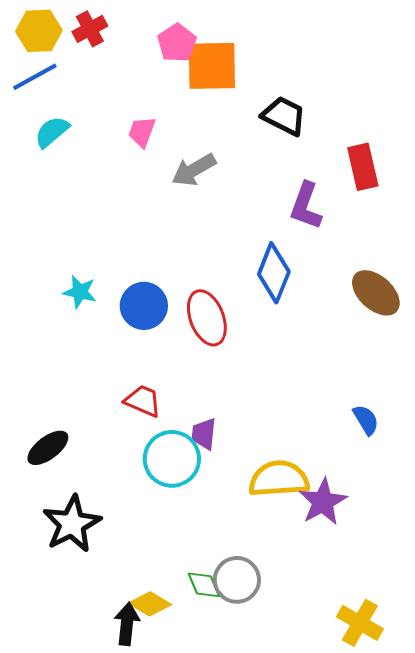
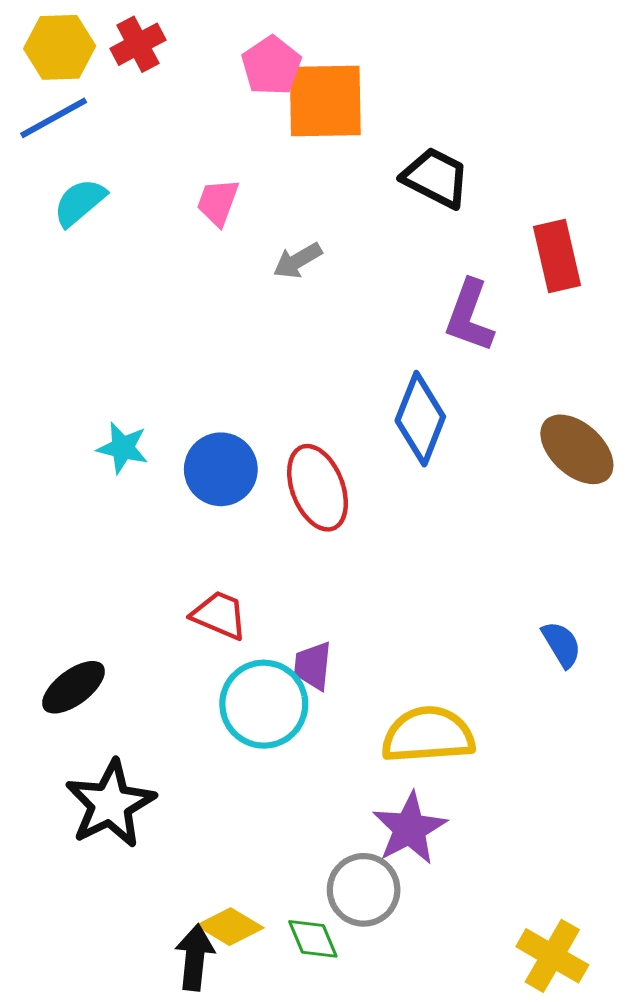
gray arrow: (194, 170) -> (298, 261), size x0.7
purple star: (323, 502) -> (410, 828), moved
green diamond: (204, 585) -> (313, 939), moved

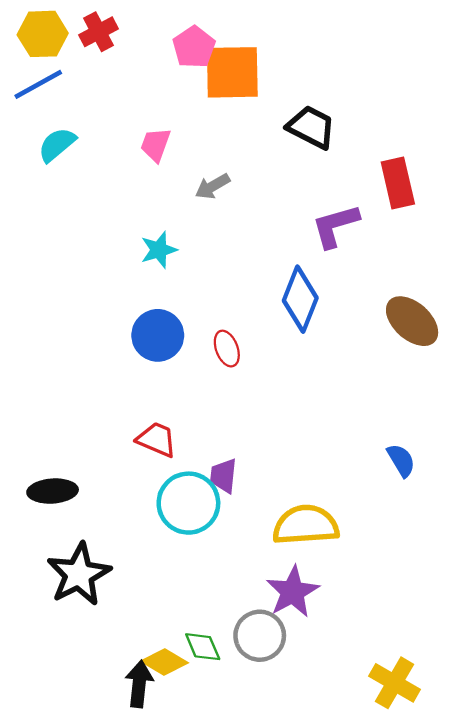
purple L-shape: (469, 316) -> (335, 226), turned 54
cyan star: (123, 448) -> (159, 250), moved, turned -30
red ellipse: (318, 488) -> (227, 349), size x0.6
black ellipse: (74, 687) -> (53, 491), turned 33
green diamond: (313, 939) -> (203, 647), moved

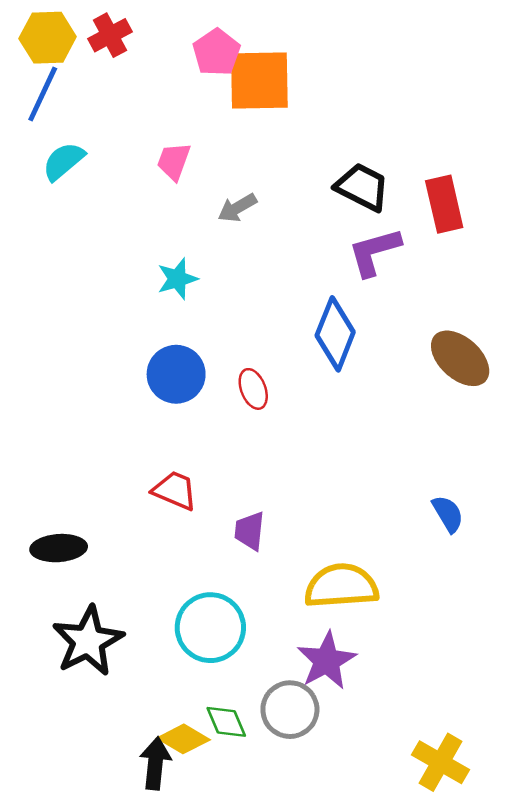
blue line: (38, 84) -> (43, 94), turned -36
black trapezoid: (311, 127) -> (362, 187), moved
cyan circle: (188, 503) -> (210, 628), moved

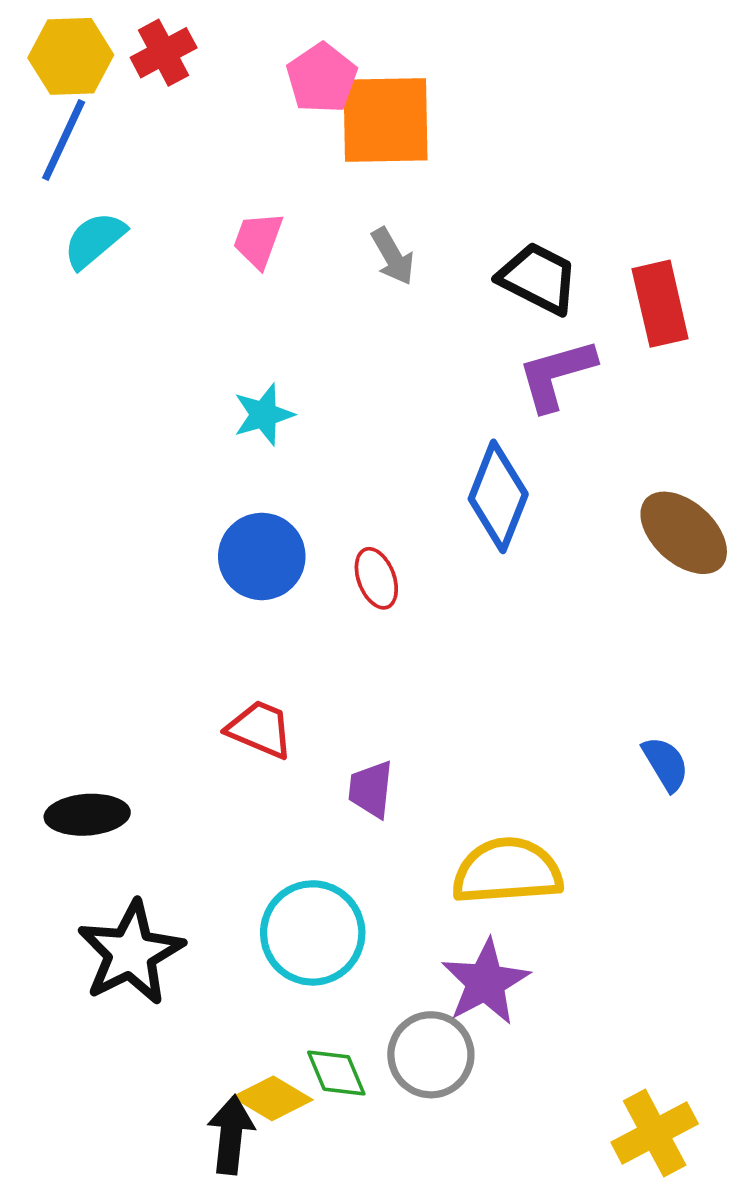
gray arrow: (237, 208) -> (393, 256), moved, turned -90
yellow cross: (440, 762) -> (655, 1133), turned 32

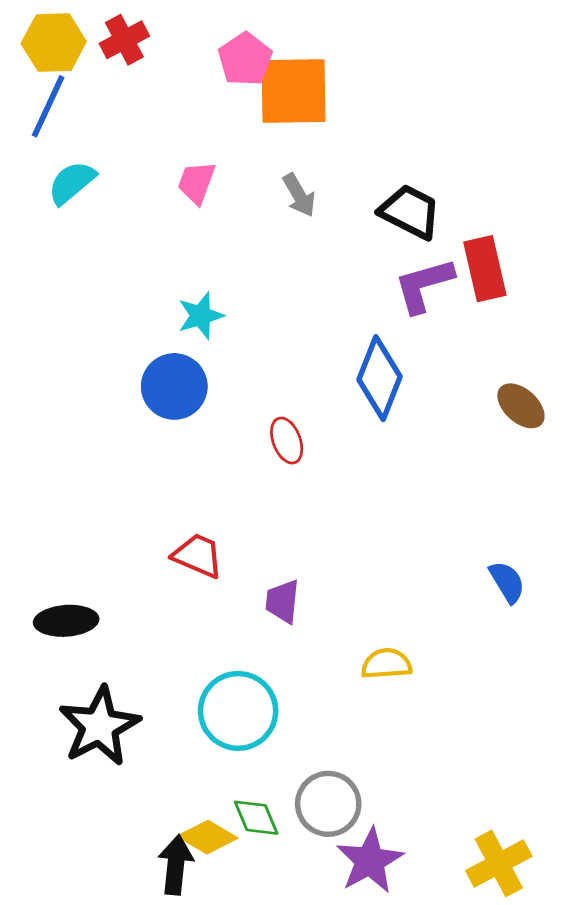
red rectangle: (660, 304) -> (485, 269), moved
brown ellipse: (684, 533) -> (521, 406), size x0.7
blue circle: (262, 556) -> (174, 386), moved
yellow semicircle: (507, 871) -> (386, 664), size x0.6
purple star: (485, 982) -> (370, 861), moved

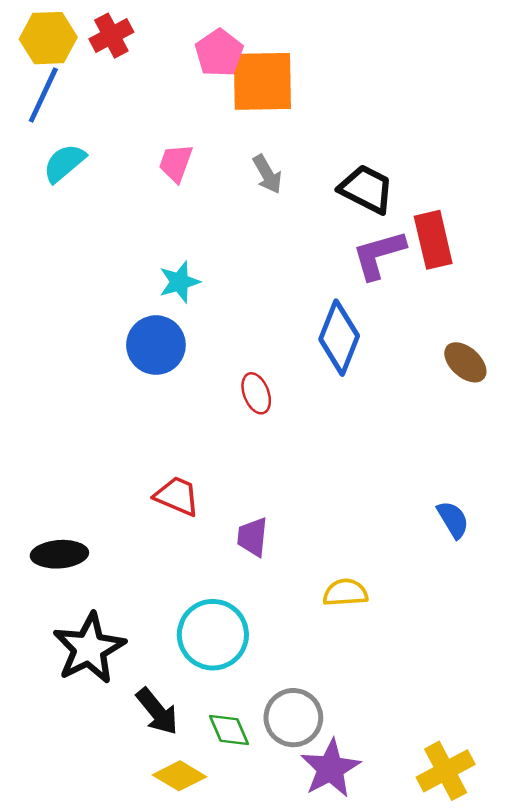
yellow diamond: (208, 837) -> (179, 776), moved
black arrow: (176, 865) -> (157, 711), moved, turned 135

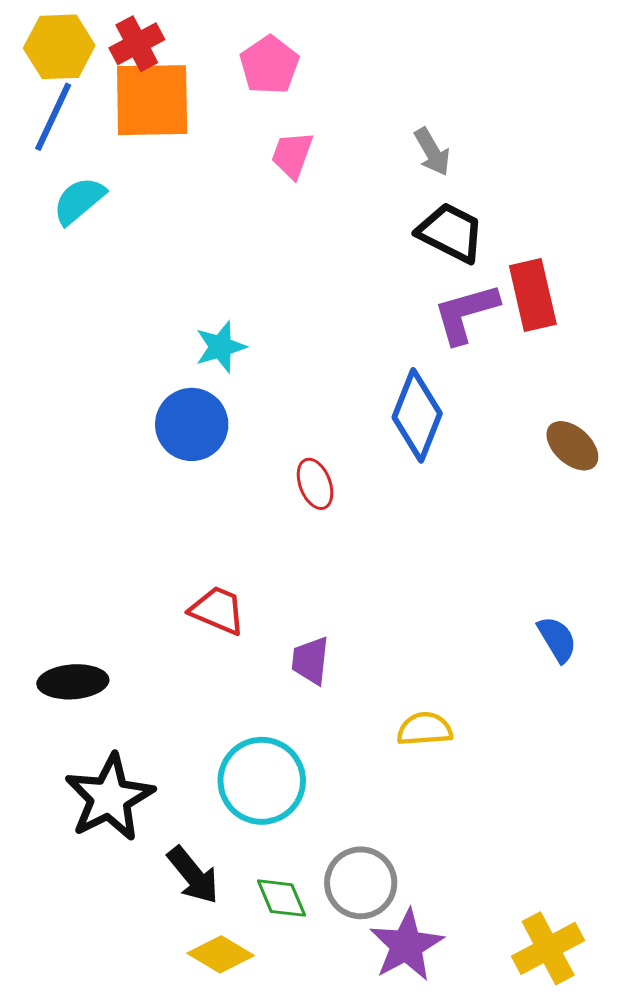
orange square: (262, 81) -> (152, 100), moved
pink trapezoid: (176, 163) -> (292, 155), moved
gray arrow: (267, 174) -> (432, 152), moved

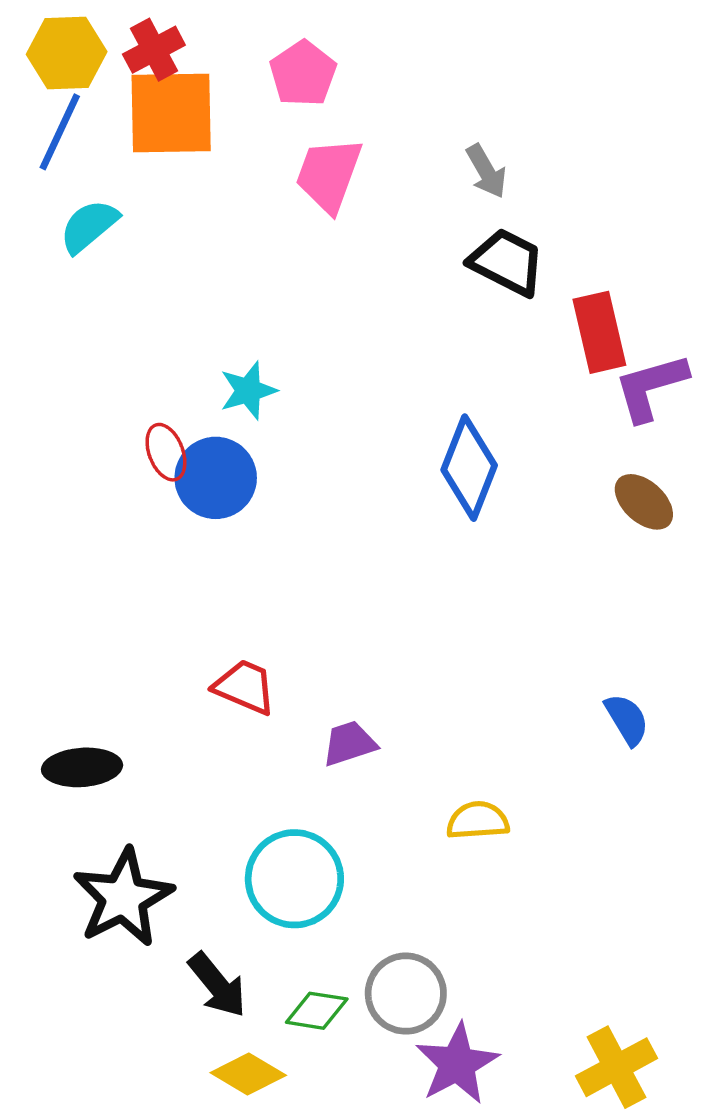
pink trapezoid: (292, 155) -> (329, 175), size x1.4
purple L-shape: (466, 313) -> (651, 387), moved
red ellipse: (315, 484) -> (166, 452), moved
purple trapezoid: (310, 660) -> (349, 743), turned 66
green diamond: (282, 898) -> (317, 1011), turned -58

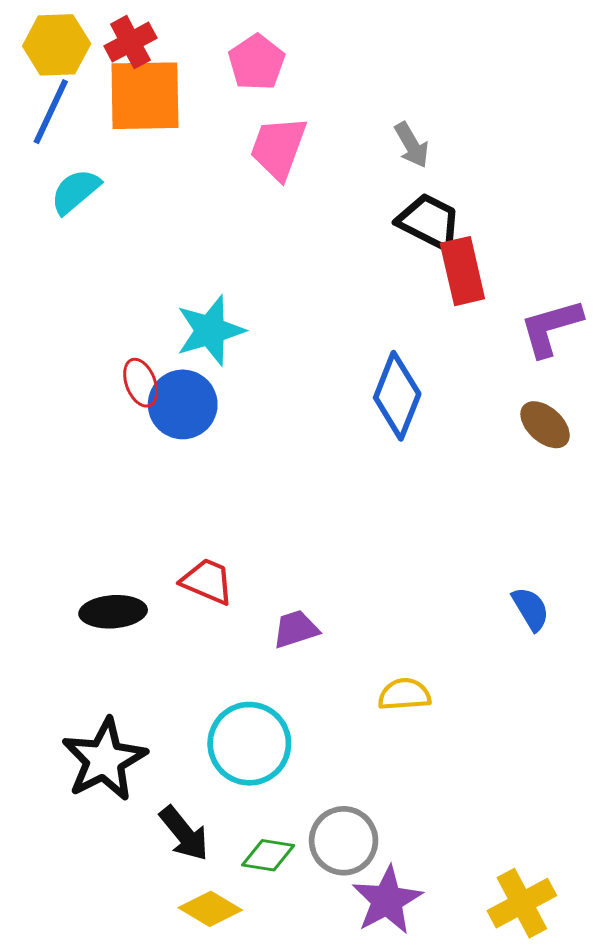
red rectangle: (599, 332) -> (462, 271), moved
cyan star: (248, 391) -> (210, 331), size x1.4
black ellipse: (82, 767) -> (113, 612), moved

